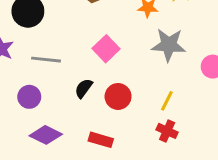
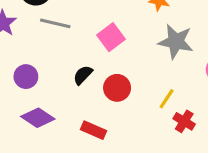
gray line: (46, 60) -> (55, 23), moved
red cross: (167, 131) -> (184, 121), moved

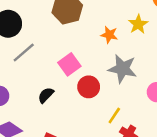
gray line: (55, 23) -> (24, 53), turned -55
red circle: (117, 88) -> (89, 87), moved

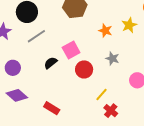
gray star: (122, 69) -> (112, 58), size x0.6
black semicircle: (46, 95) -> (51, 63), moved

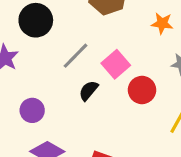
gray line: (36, 36) -> (76, 56), moved

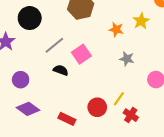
red circle: (142, 90) -> (97, 107), moved
black semicircle: (88, 91) -> (61, 70), turned 64

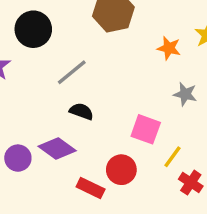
pink square: (81, 54) -> (146, 129), moved, turned -36
purple circle: (21, 80) -> (18, 158), moved
red circle: (97, 107) -> (121, 170), moved
purple diamond: (28, 109) -> (57, 148), moved

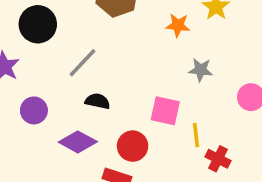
yellow line: (172, 157) -> (196, 135), turned -35
purple circle: (18, 158) -> (34, 110), moved
red circle: (121, 170) -> (133, 146), moved

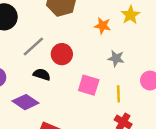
yellow line: (196, 135) -> (118, 94), moved
red circle: (133, 146) -> (62, 54), moved

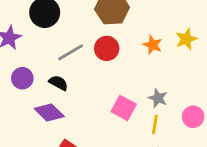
red circle: (62, 54) -> (107, 48), moved
gray star: (116, 58) -> (158, 98), moved
black semicircle: (42, 74) -> (58, 83), moved

